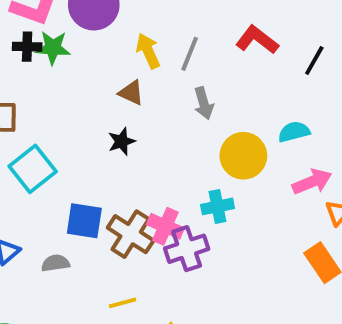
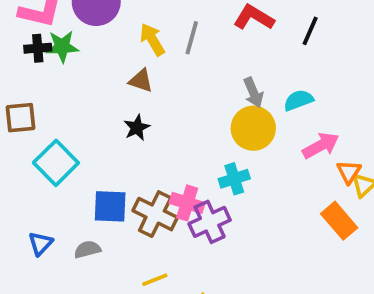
gray arrow: (204, 103) -> (253, 93), moved

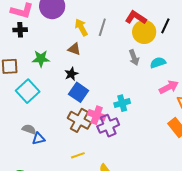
green star: (62, 46) -> (41, 59), moved
yellow circle: (253, 128) -> (144, 32), moved
blue square: (110, 206) -> (79, 92), moved, turned 30
blue triangle: (40, 244) -> (39, 139), moved, turned 32
gray semicircle: (87, 249) -> (29, 129), moved, turned 32

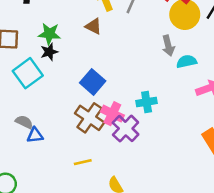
cyan semicircle: (158, 63) -> (187, 61), moved
black star: (71, 74) -> (49, 52), moved
purple cross: (108, 126) -> (126, 129), turned -30

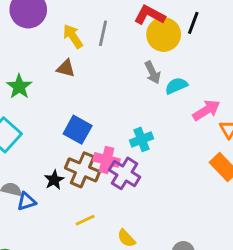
green star: (49, 34) -> (19, 87), turned -30
black star: (49, 52) -> (54, 180), moved

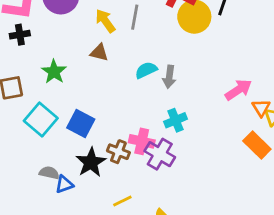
gray arrow: (153, 73) -> (169, 77), moved, turned 35
cyan semicircle: (176, 86) -> (146, 70), moved
blue square: (78, 130) -> (81, 123), moved
brown cross: (82, 170) -> (118, 152), size x0.7
black star: (54, 180) -> (91, 162), size x1.5

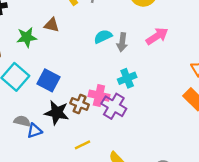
brown triangle: (99, 53) -> (52, 25), moved
green star: (54, 72) -> (27, 37), turned 30
pink arrow: (238, 90) -> (157, 36), moved
black star: (91, 162) -> (57, 113), turned -30

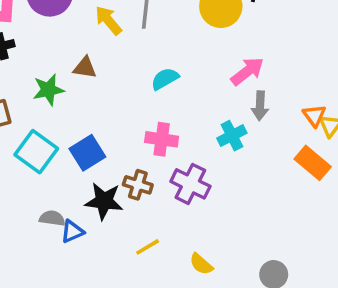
gray arrow: (122, 42) -> (260, 106), moved
cyan cross: (127, 78) -> (232, 136), moved
blue square: (49, 80) -> (87, 153), turned 35
pink cross: (99, 96) -> (162, 139), moved

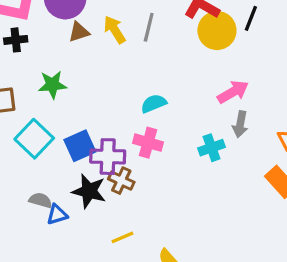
brown triangle: (85, 68) -> (79, 32), moved, turned -35
cyan semicircle: (165, 79) -> (154, 103), moved
purple cross: (190, 184) -> (108, 157), moved, turned -32

